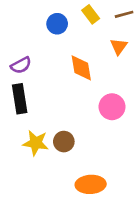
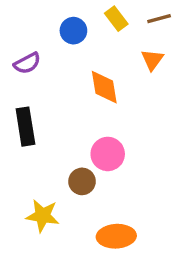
purple semicircle: (21, 65) -> (27, 63), moved
pink circle: (112, 107) -> (108, 154), moved
yellow star: (36, 143) -> (43, 216), moved

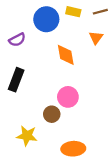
yellow rectangle: (116, 19) -> (73, 12), turned -40
blue circle: (73, 31) -> (46, 19), size x1.5
black rectangle: (25, 127) -> (16, 80), turned 30

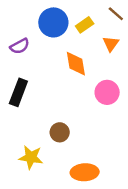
yellow rectangle: (73, 12) -> (85, 25), moved, turned -48
brown line: (100, 12) -> (116, 14), turned 56
pink circle: (68, 97) -> (107, 92), moved

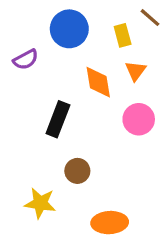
yellow rectangle: (85, 25) -> (123, 35), moved, turned -70
orange triangle: (111, 44) -> (135, 71), moved
black rectangle: (18, 92) -> (58, 119), moved

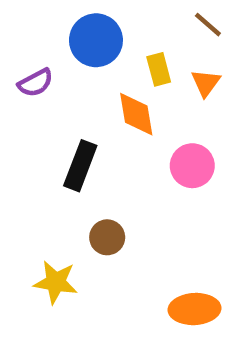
yellow rectangle: (123, 35) -> (159, 69), moved
orange triangle: (135, 71) -> (206, 83), moved
orange ellipse: (110, 223) -> (195, 309), moved

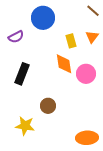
yellow rectangle: (159, 69) -> (71, 41), moved
orange diamond: (136, 114) -> (64, 64), moved
black rectangle: (80, 166) -> (22, 74), moved

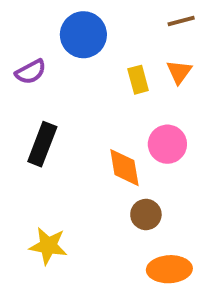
brown line: (93, 11) -> (181, 21), turned -56
orange diamond: (64, 64) -> (124, 168), moved
brown circle: (48, 106) -> (146, 215), moved

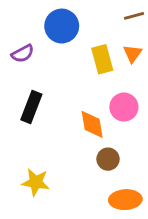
yellow rectangle: (138, 80) -> (102, 59), size x1.4

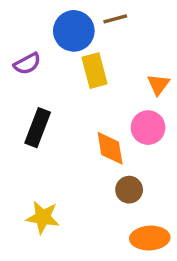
brown line: (134, 16) -> (115, 19), moved
orange triangle: (133, 54) -> (158, 84), moved
yellow rectangle: (102, 59) -> (95, 71), moved

